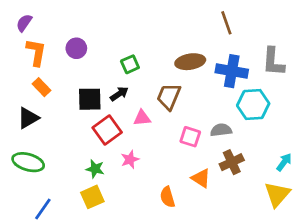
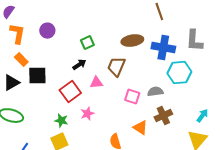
black square: (90, 99) -> (37, 76), moved

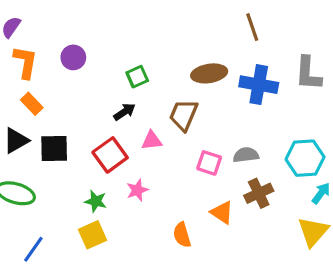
cyan hexagon: (179, 73) -> (305, 158), moved
black square: (37, 76) -> (54, 149), moved

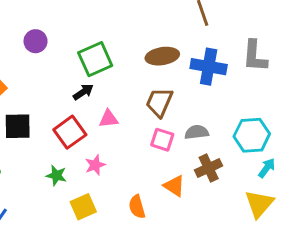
green square: (137, 77) -> (95, 59), size x1.6
brown trapezoid: (184, 115) -> (159, 102), moved
yellow square: (92, 235) -> (83, 207), moved

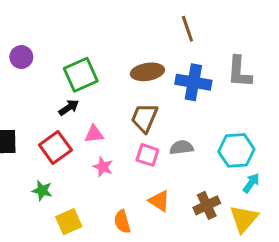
pink star: (95, 165) -> (103, 167), moved, turned -30
brown cross: (209, 168) -> (207, 205), moved

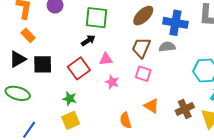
brown ellipse: (147, 72) -> (143, 16), turned -35
green square: (81, 75) -> (97, 18), turned 30
gray semicircle: (182, 147) -> (167, 47), moved
yellow square: (69, 222) -> (71, 120), moved

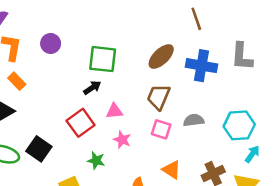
gray semicircle: (167, 47) -> (194, 120), moved
black square: (43, 64) -> (39, 149), moved, turned 36
green star: (70, 99) -> (96, 161), moved

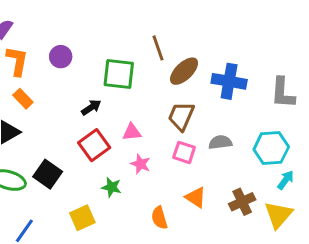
brown line: (196, 19) -> (158, 48), moved
gray L-shape: (242, 56) -> (283, 93), moved
black arrow: (92, 88) -> (91, 107), moved

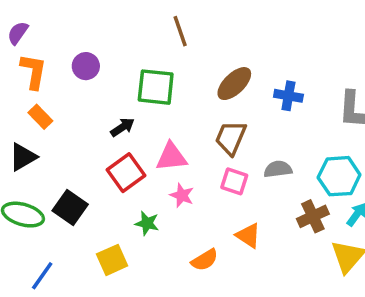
brown line: (158, 48) -> (180, 31), moved
blue cross: (229, 81) -> (288, 96), size x0.7
pink triangle: (132, 132) -> (171, 157), size x1.4
brown cross: (242, 202) -> (313, 216), moved
orange semicircle: (159, 218) -> (205, 260), turned -105

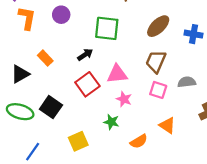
orange rectangle: (40, 117) -> (45, 58), moved
green star: (147, 223) -> (111, 122), moved

